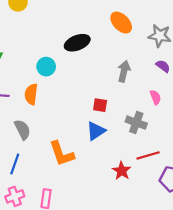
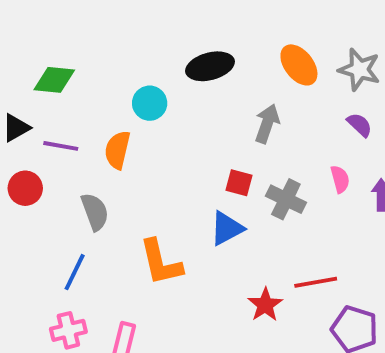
orange ellipse: (121, 23) -> (299, 65), moved
gray arrow: (124, 71) -> (267, 124), moved
gray cross: (136, 123) -> (286, 199), moved

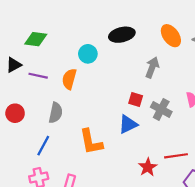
red circle: (25, 188) -> (15, 113), moved
gray semicircle: (95, 212) -> (56, 113), turned 30

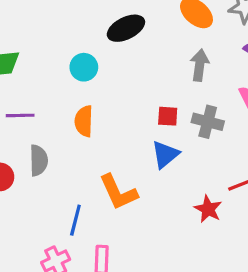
gray arrow: (152, 67) -> (200, 65), moved
orange semicircle: (69, 79) -> (84, 121), moved
gray semicircle: (56, 113) -> (39, 160), moved
blue line: (43, 146) -> (75, 220), moved

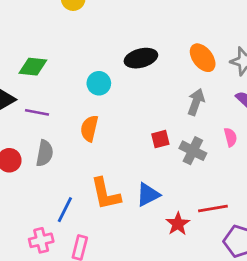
red square: (168, 116) -> (160, 139), turned -30
blue triangle: (165, 154) -> (148, 195), moved

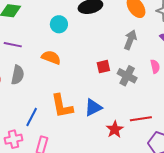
orange semicircle: (89, 128) -> (51, 57), turned 96

